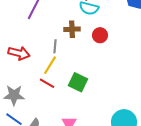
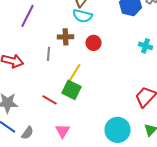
yellow line: (50, 65) -> (74, 73), moved
red line: (47, 83) -> (50, 100), moved

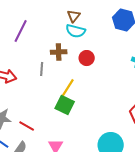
red line: (50, 100) -> (27, 126), moved

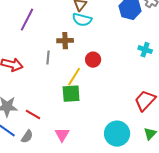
red circle: (87, 58) -> (93, 60), moved
green square: (65, 105) -> (71, 94), turned -30

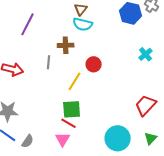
cyan cross: (145, 50) -> (146, 54), turned 32
green square: (71, 94) -> (72, 109), moved
red line: (33, 115) -> (69, 123), moved

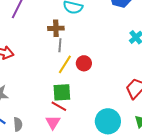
gray line: (49, 62) -> (60, 45), moved
red circle: (94, 64) -> (84, 63), moved
gray semicircle: (28, 141) -> (18, 124), turned -40

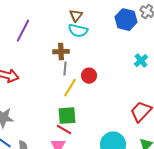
red circle: (84, 63) -> (89, 76), moved

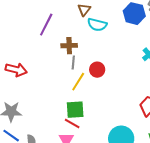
purple line: (23, 31) -> (46, 25), moved
cyan semicircle: (78, 31) -> (97, 25), moved

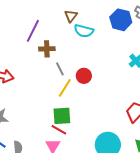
brown cross: (69, 46) -> (47, 49), moved
gray line: (73, 63) -> (60, 69), turned -32

